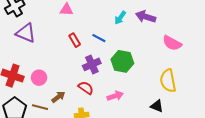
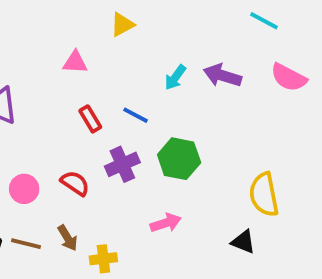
pink semicircle: (172, 43) -> (289, 77), moved
red semicircle: (86, 88) -> (75, 183), moved
brown arrow: (58, 97) -> (68, 238), moved, turned 96

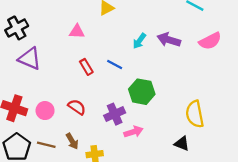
pink semicircle: (289, 77) -> (210, 41), turned -55
purple cross: (122, 164) -> (115, 114), moved

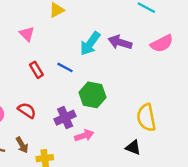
pink triangle: (77, 32) -> (27, 34), turned 42
cyan arrow: (139, 41) -> (90, 43), size x1.5

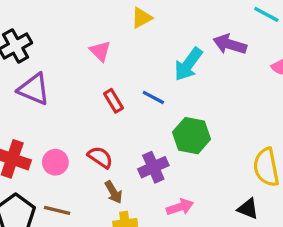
purple arrow: (120, 42) -> (230, 44), moved
pink arrow: (84, 135) -> (180, 207), moved
brown arrow: (22, 145) -> (113, 192), moved

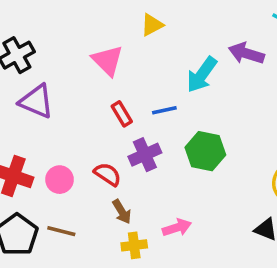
pink triangle: (100, 51) -> (108, 60), size x1.4
blue line: (153, 97) -> (164, 110), turned -40
purple cross: (153, 167) -> (145, 155), moved
pink arrow: (180, 207) -> (177, 228), moved

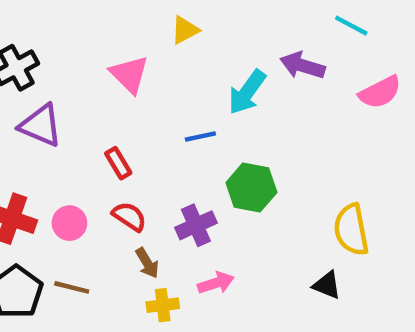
red rectangle: (122, 114) -> (118, 163), moved
purple cross: (145, 155) -> (196, 225), moved

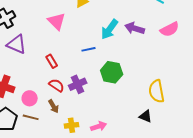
purple arrow: (302, 66) -> (135, 28), moved
pink circle: (69, 223) -> (30, 98), moved
purple cross: (196, 225) -> (78, 84), moved
brown arrow: (147, 263) -> (54, 106), moved
pink arrow: (216, 283) -> (99, 126), moved

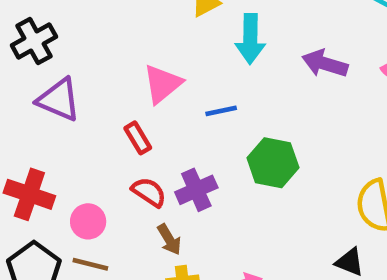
pink triangle: (57, 21) -> (162, 84), moved, turned 36
cyan arrow: (110, 29) -> (250, 39), moved, turned -35
brown arrow: (54, 106) -> (169, 239), moved

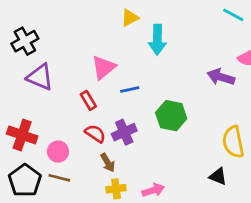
purple arrow: (325, 64) -> (221, 77), moved
blue line: (221, 111) -> (130, 89), moved

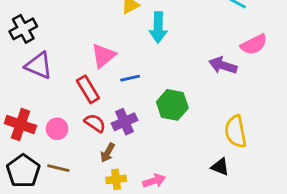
red rectangle: (88, 100) -> (88, 89), size x1.4
pink circle: (58, 152) -> (57, 129), moved
brown arrow: (108, 163) -> (108, 153), turned 60

